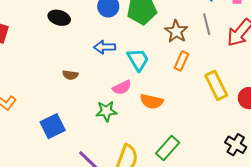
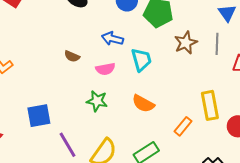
orange rectangle: (181, 61) -> (183, 126), moved
pink semicircle: (122, 87) -> (105, 69), moved
blue square: (53, 126) -> (39, 116), moved

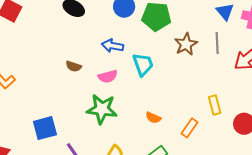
green star: (97, 101) -> (102, 109), size x1.4
orange semicircle: (143, 104) -> (153, 118), moved, size x0.7
yellow rectangle: (210, 105) -> (215, 105), size x0.7

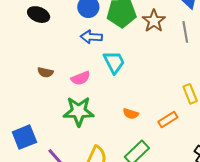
brown star: (186, 44) -> (154, 21), moved
blue arrow: (113, 46) -> (91, 37), moved
orange rectangle: (190, 128) -> (168, 120), turned 30

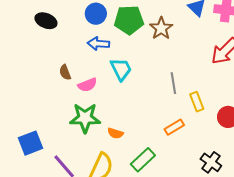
gray line: (185, 32) -> (173, 83), moved
brown semicircle: (45, 72) -> (65, 72), moved, turned 56
orange semicircle: (131, 114) -> (115, 133), moved

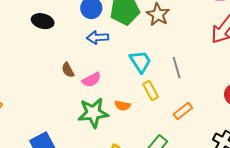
cyan trapezoid: (121, 69) -> (140, 62), moved
yellow rectangle: (197, 102) -> (151, 90), moved
orange semicircle: (115, 133) -> (122, 106), moved

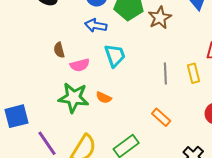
cyan trapezoid: (140, 62) -> (115, 55), moved
yellow rectangle: (151, 90) -> (194, 73), moved
orange rectangle: (183, 111) -> (161, 117), turned 66

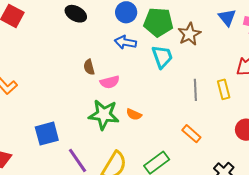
cyan trapezoid: (115, 55) -> (162, 57), moved

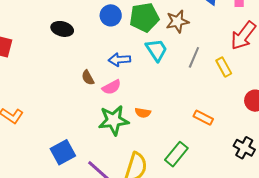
brown star: (189, 34) -> (177, 21), turned 30
blue arrow: (125, 42) -> (119, 60), moved
gray line: (195, 90) -> (194, 57), moved, turned 40

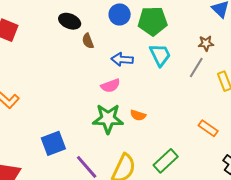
brown star: (177, 21) -> (206, 43), moved, size x0.7
brown semicircle: (88, 78) -> (88, 41), moved
orange rectangle: (203, 118) -> (208, 128), moved

